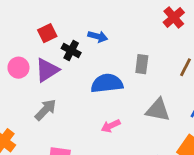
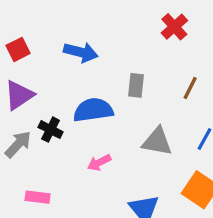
blue arrow: (98, 36) -> (81, 52), size x1.4
black cross: (71, 50) -> (51, 130), moved

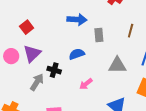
blue arrow: (81, 52) -> (77, 19), moved
blue semicircle: (93, 110) -> (77, 54), size x0.7

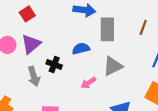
gray rectangle: (99, 35) -> (107, 29), size x1.5
gray triangle: (117, 65) -> (113, 66), moved, turned -30
gray arrow: (37, 82) -> (34, 76), turned 126

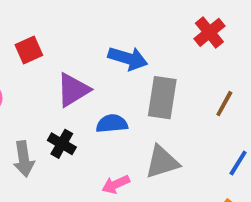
purple triangle: (31, 44) -> (73, 90), moved

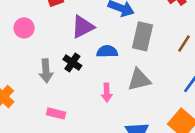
pink arrow: (116, 184) -> (107, 93), turned -72

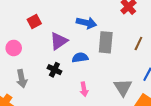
gray arrow: (46, 71) -> (22, 79), moved
gray triangle: (139, 80) -> (123, 87), moved, turned -42

